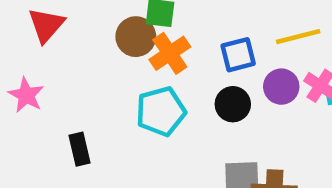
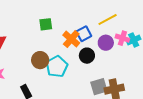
brown circle: (136, 37) -> (40, 60), moved
orange cross: (170, 53) -> (71, 39), moved

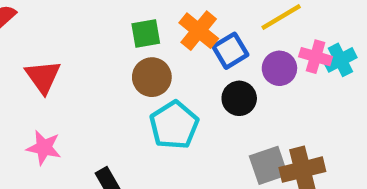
orange cross: (71, 39) -> (199, 31), moved
brown circle: (40, 60) -> (152, 77), moved

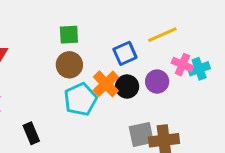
orange cross: (199, 31) -> (106, 84), moved
purple circle: (279, 68) -> (157, 82), moved

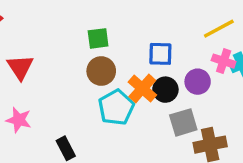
yellow line: (162, 35) -> (219, 29), moved
blue square: (125, 53) -> (160, 54), turned 30
gray square: (141, 135) -> (183, 122), moved

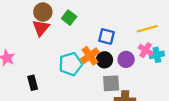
green square: (98, 38) -> (69, 18), turned 32
red triangle: (20, 67) -> (41, 28), moved
brown circle: (101, 71) -> (43, 12), moved

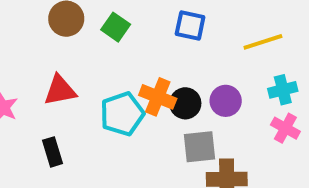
red triangle: (41, 28) -> (60, 90), moved, turned 42
blue square: (106, 36) -> (190, 25), moved
pink cross: (146, 50) -> (285, 128), moved
orange cross: (90, 56) -> (158, 97), turned -30

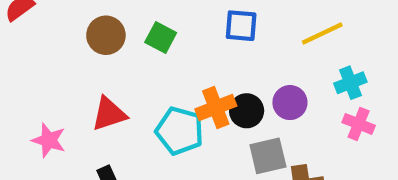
orange cross: (158, 97) -> (216, 108), turned -36
cyan pentagon: (122, 114) -> (180, 131), turned -30

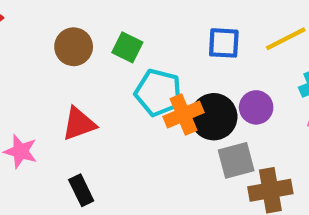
blue square: (241, 26) -> (224, 43), moved
black circle: (247, 111) -> (214, 117), size x1.4
cyan pentagon: (180, 131) -> (158, 93), moved

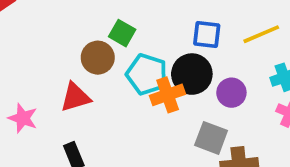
brown circle: (74, 47) -> (98, 58), moved
black circle: (214, 117) -> (192, 74), moved
gray square: (236, 160) -> (211, 138), turned 32

